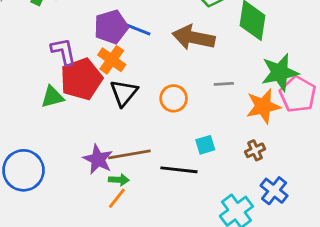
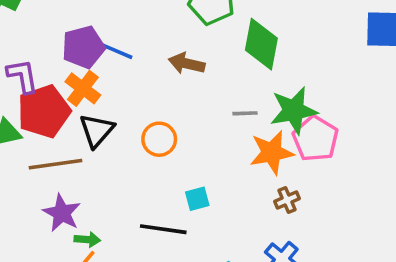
brown arrow: (194, 38) -> (187, 63), size x0.7
gray line: (224, 84) -> (245, 113), moved
brown cross: (255, 150) -> (287, 200), moved
brown line: (129, 154) -> (55, 164), moved

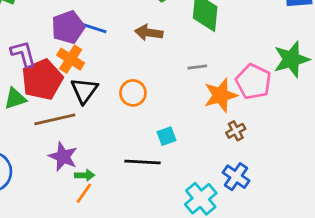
green star: (294, 111) -> (291, 59), moved

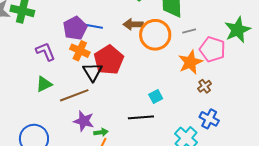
gray line: (197, 67) -> (189, 31), moved
red pentagon: (42, 80) -> (109, 60), moved
orange circle: (133, 93) -> (155, 35), moved, size x1.6

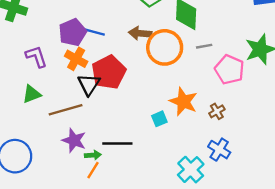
orange star: (190, 62) -> (183, 102), moved, turned -30
black line: (141, 117) -> (117, 144), moved

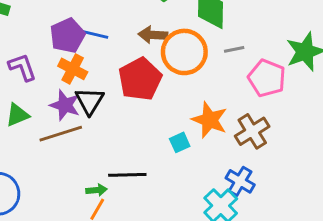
red pentagon: (109, 72) -> (140, 79), moved
brown cross: (217, 111) -> (252, 131), size x1.6
purple star: (74, 140) -> (65, 105), moved
blue cross: (219, 150) -> (240, 181), moved

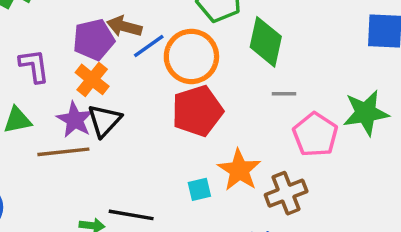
blue line: (94, 34) -> (149, 46), moved, turned -60
brown arrow: (153, 35) -> (124, 26), moved
orange circle: (184, 52) -> (191, 56), moved
red pentagon: (140, 79) -> (197, 111), moved

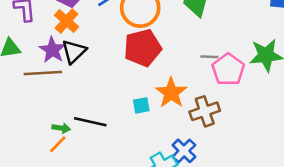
gray line: (284, 94) -> (209, 57), moved

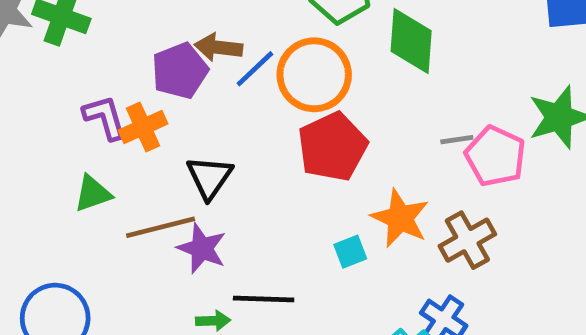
orange cross: (67, 21) -> (143, 127), moved, turned 35
purple star: (52, 50) -> (202, 248), moved

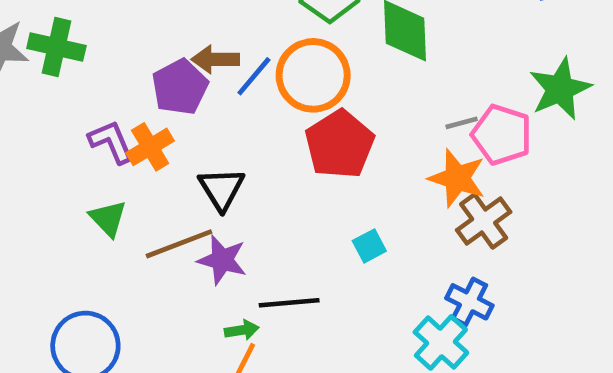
green triangle: (93, 194) -> (108, 218), turned -48
orange star: (400, 218) -> (457, 178), moved

